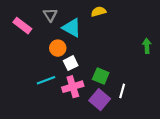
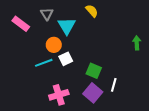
yellow semicircle: (99, 12) -> (92, 11), turned 64
cyan triangle: (72, 28) -> (67, 26), turned 30
cyan line: (46, 80) -> (44, 63), moved
pink cross: (73, 87) -> (59, 95), moved

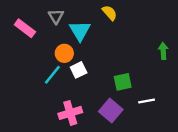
cyan line: (44, 63) -> (52, 75), turned -30
green square: (94, 71) -> (123, 82), moved, turned -35
white line: (114, 85) -> (147, 101), moved, turned 64

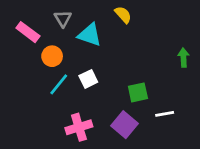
cyan triangle: (80, 31) -> (90, 35), turned -40
orange circle: (64, 53) -> (52, 56), moved

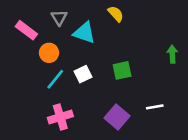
green square: (138, 92) -> (122, 70), moved
pink cross: (79, 127) -> (60, 117), moved

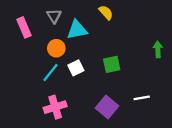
pink rectangle: (26, 30) -> (24, 27), turned 30
cyan triangle: (84, 33) -> (77, 30), turned -30
orange circle: (49, 53) -> (56, 48), moved

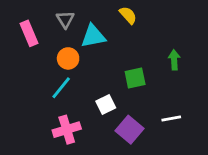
green arrow: (158, 49) -> (174, 60), moved
white square: (76, 68) -> (106, 104), moved

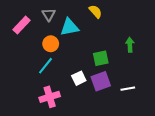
pink rectangle: (29, 33) -> (22, 25), turned 66
purple square: (129, 130) -> (101, 81), moved, turned 30

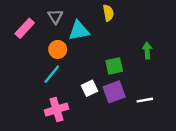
yellow semicircle: (95, 11) -> (108, 13), turned 32

